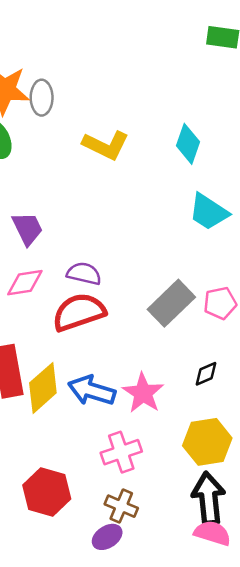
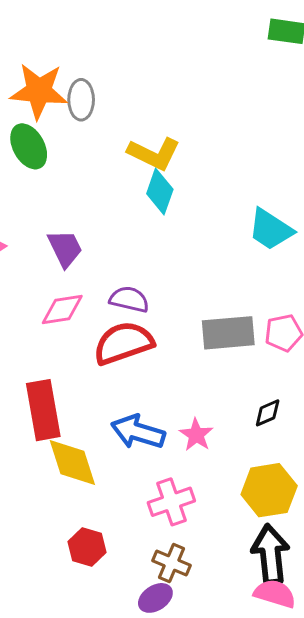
cyan diamond: (188, 144) -> (160, 192), moved
gray rectangle: (171, 303) -> (228, 333), turned 39
yellow diamond: (43, 388) -> (72, 462), moved, turned -66
pink star: (143, 393) -> (196, 435), size x0.7
red hexagon: (47, 492) -> (87, 547), size x0.7

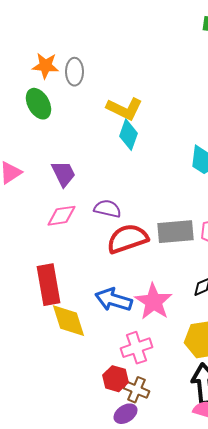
orange star: (39, 91) -> (46, 66), size x0.7
red semicircle: (123, 343) -> (128, 239), moved
pink star: (196, 435) -> (154, 302), size x1.6
red hexagon: (87, 547) -> (116, 379), moved

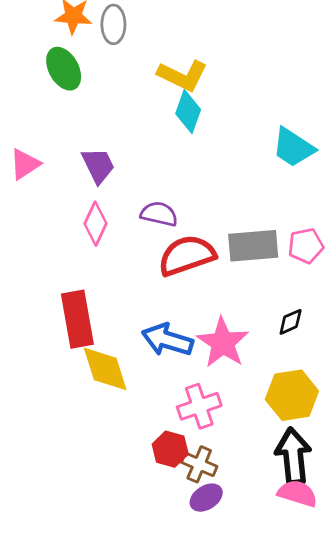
pink diamond: (62, 216) -> (95, 224), turned -56
purple ellipse: (126, 414) -> (206, 498), moved

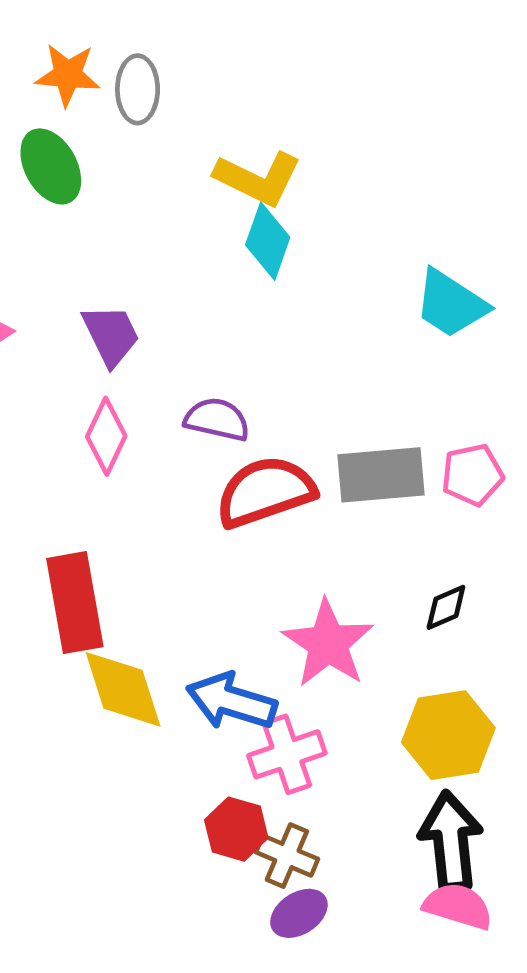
blue arrow: (167, 340) -> (232, 701), moved

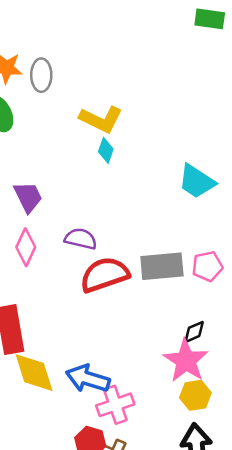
cyan diamond: (268, 241) -> (106, 150), size x0.7
pink star: (328, 644) -> (186, 361), moved
yellow hexagon: (448, 735) -> (195, 395), size x0.7

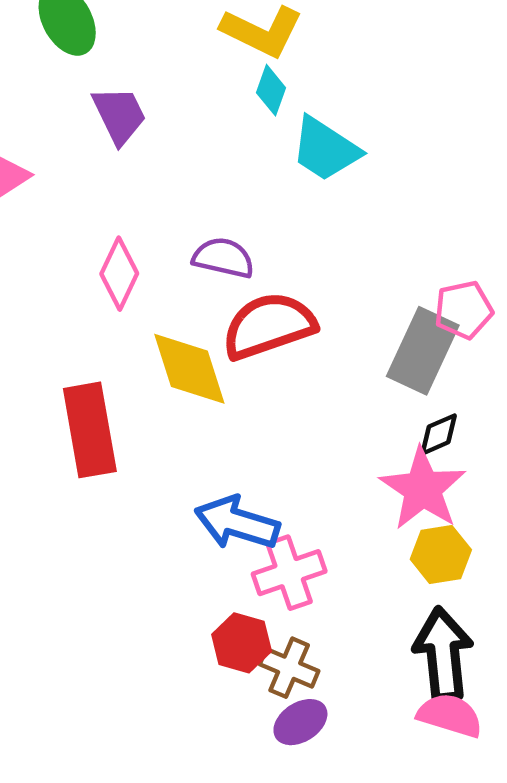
cyan trapezoid: (197, 181) -> (325, 149), moved
purple trapezoid: (28, 197) -> (119, 115), moved
gray rectangle: (162, 266) -> (423, 351), moved, turned -60
yellow diamond: (34, 373) -> (189, 369), moved

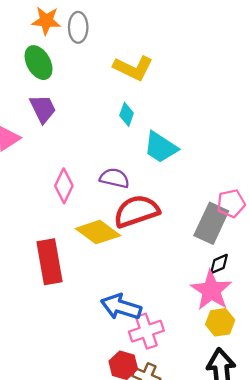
cyan diamond: (271, 90) -> (127, 114), moved
purple trapezoid: (119, 115) -> (43, 109), moved
cyan trapezoid: (325, 149) -> (161, 147), moved
yellow diamond: (189, 369) -> (98, 232), turned -36

